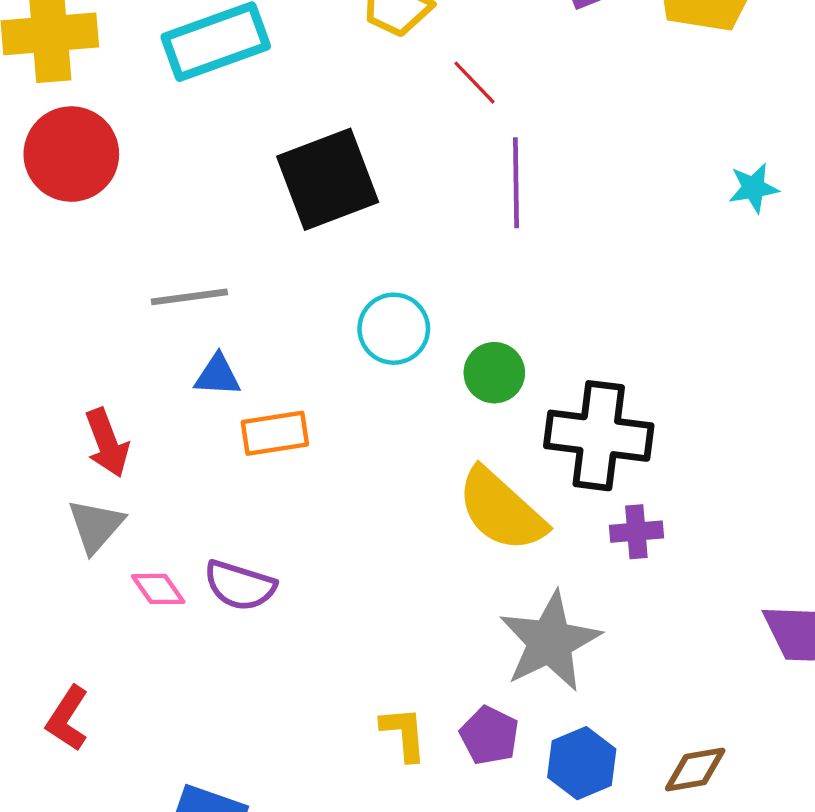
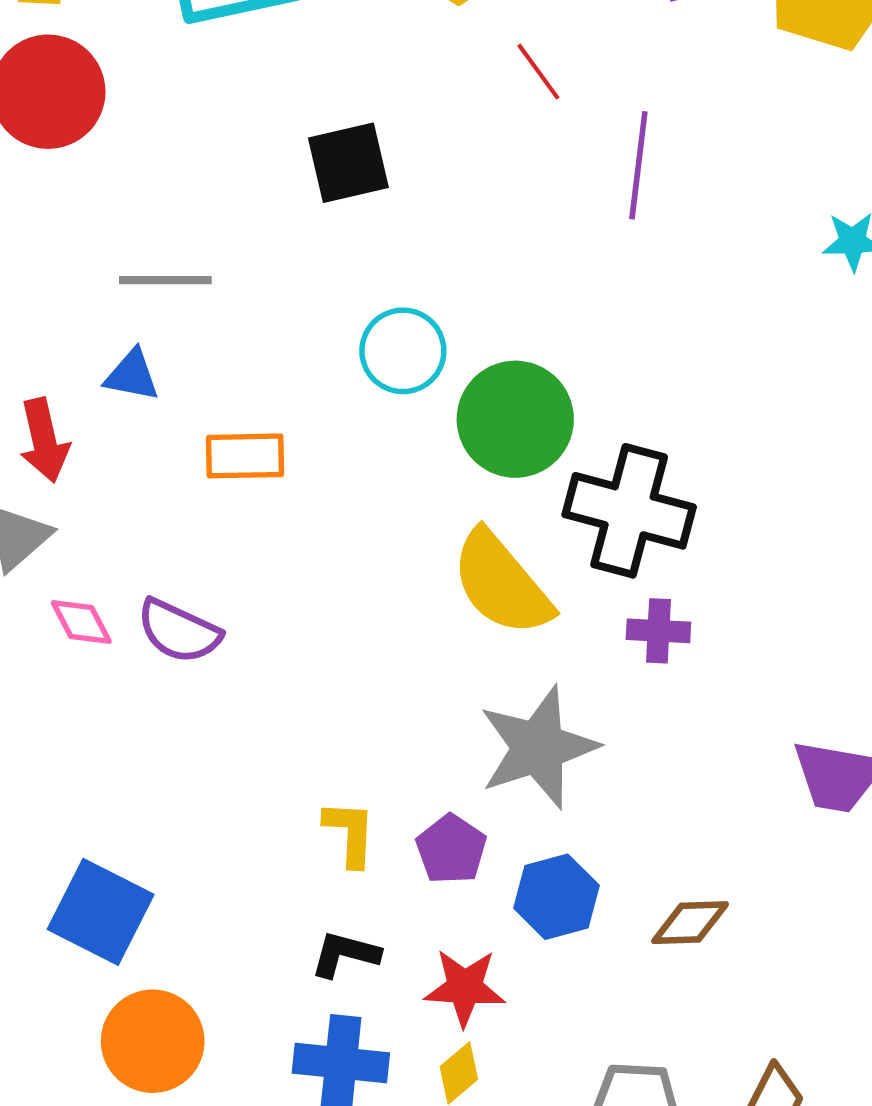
black square: (328, 179) -> (348, 163), size x0.7
purple line: (516, 183) -> (638, 165), moved
green circle: (494, 373) -> (515, 419), size x1.6
blue triangle: (218, 375) -> (132, 375), moved

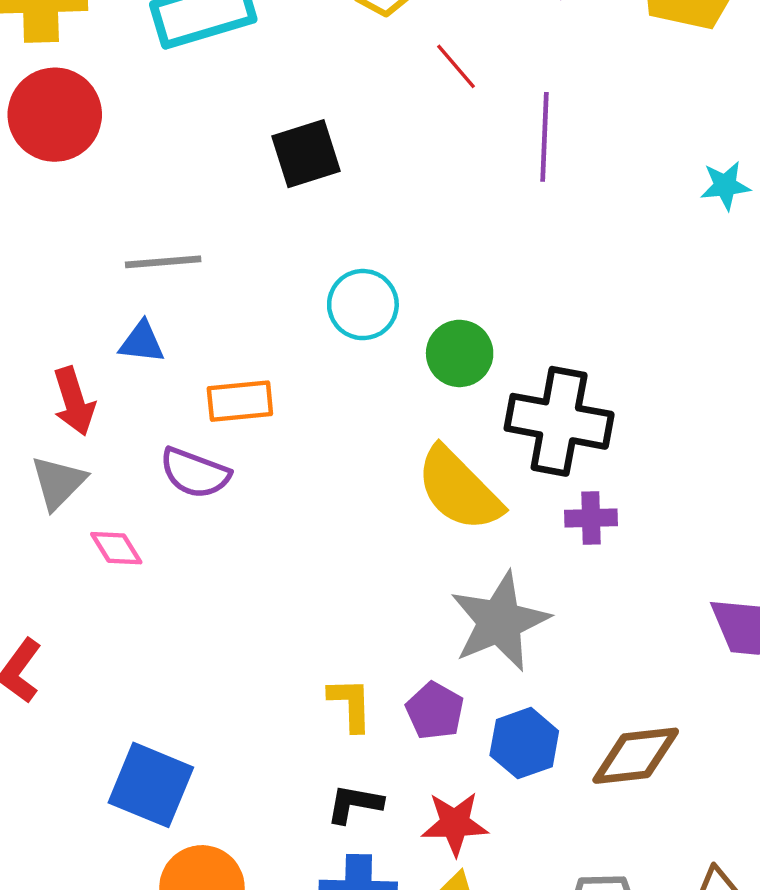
green circle: (515, 419) -> (460, 353), size x0.7
purple semicircle: (179, 631) -> (195, 473), moved
brown diamond: (690, 923) -> (636, 756), size x1.4

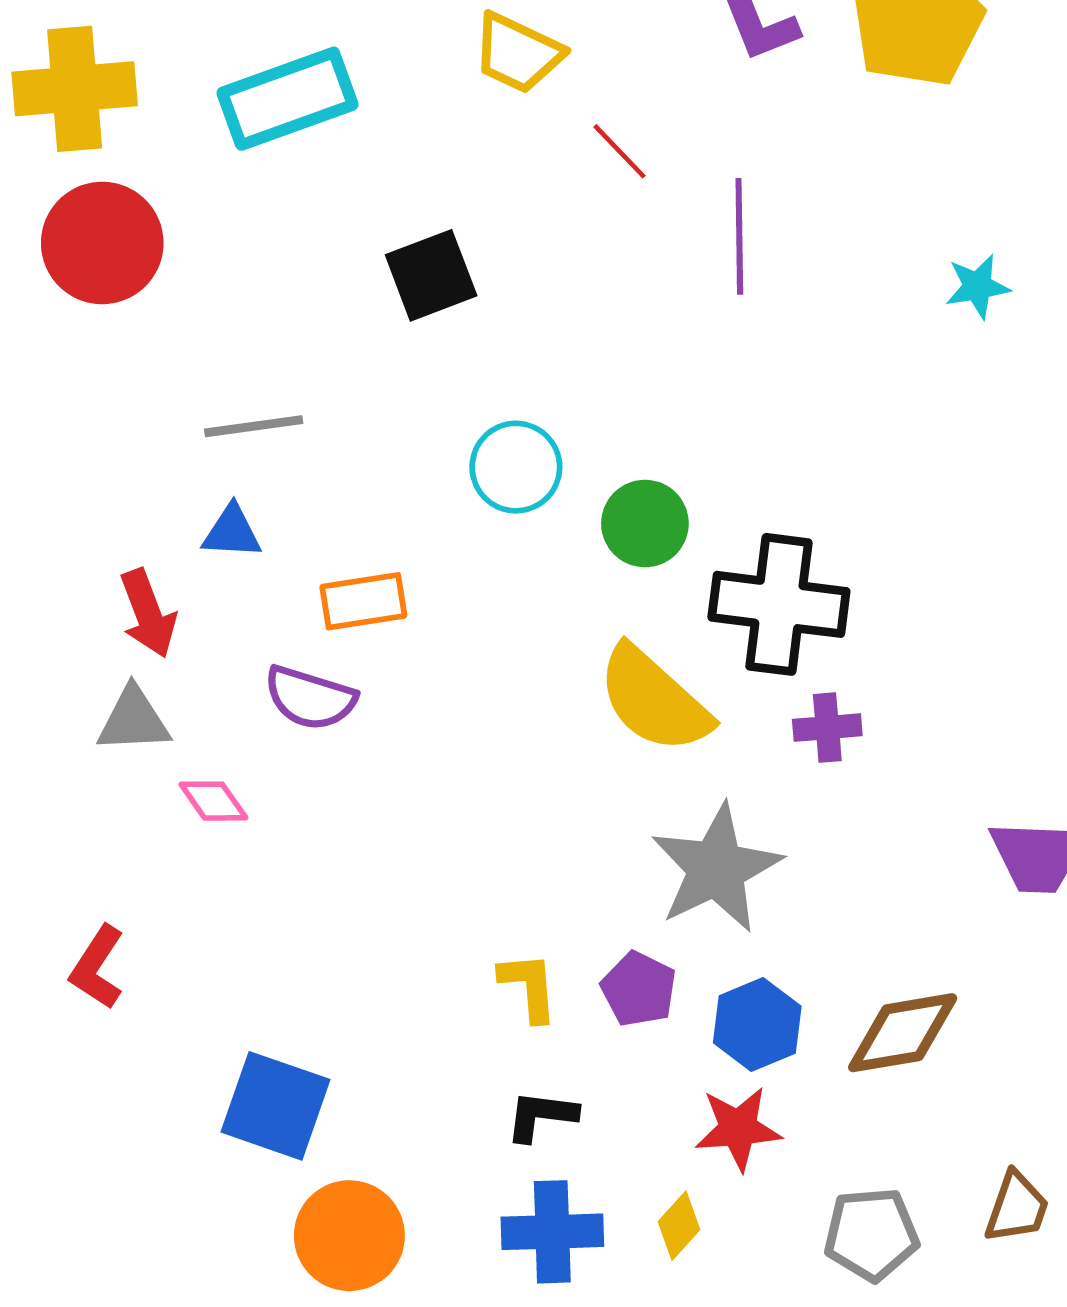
gray triangle: (58, 482) -> (134, 720), turned 46
red star: (455, 824) -> (738, 1128), moved

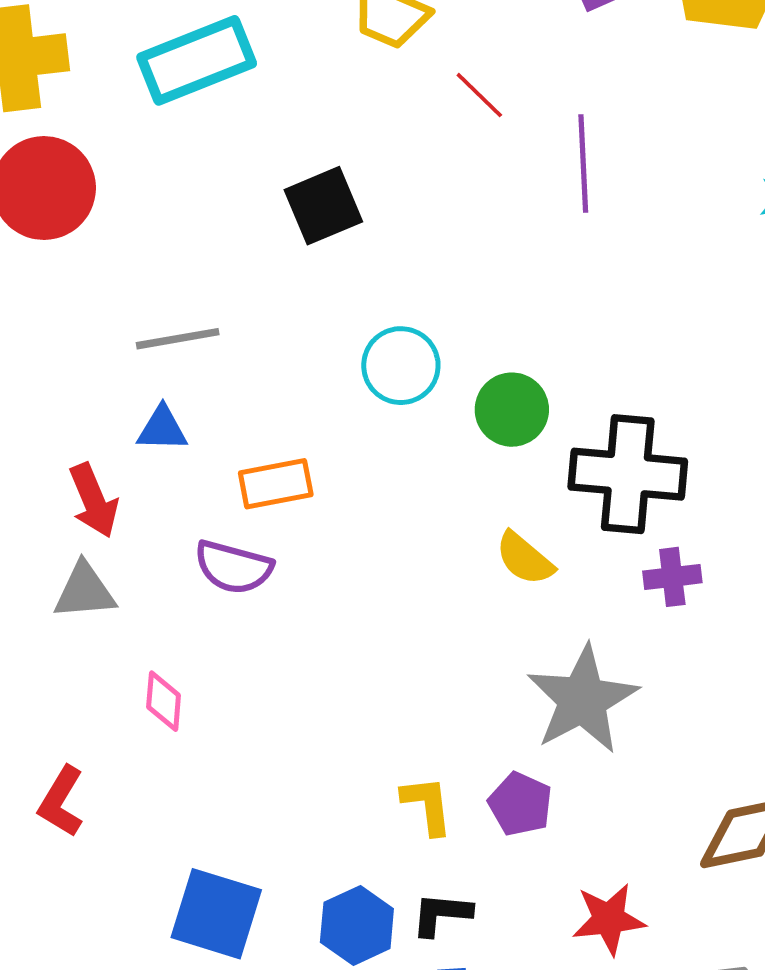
yellow semicircle: (654, 700) -> (525, 559), size x0.6
pink diamond: (213, 801) -> (164, 701), moved, turned 42
blue hexagon: (757, 1024) -> (357, 925), moved

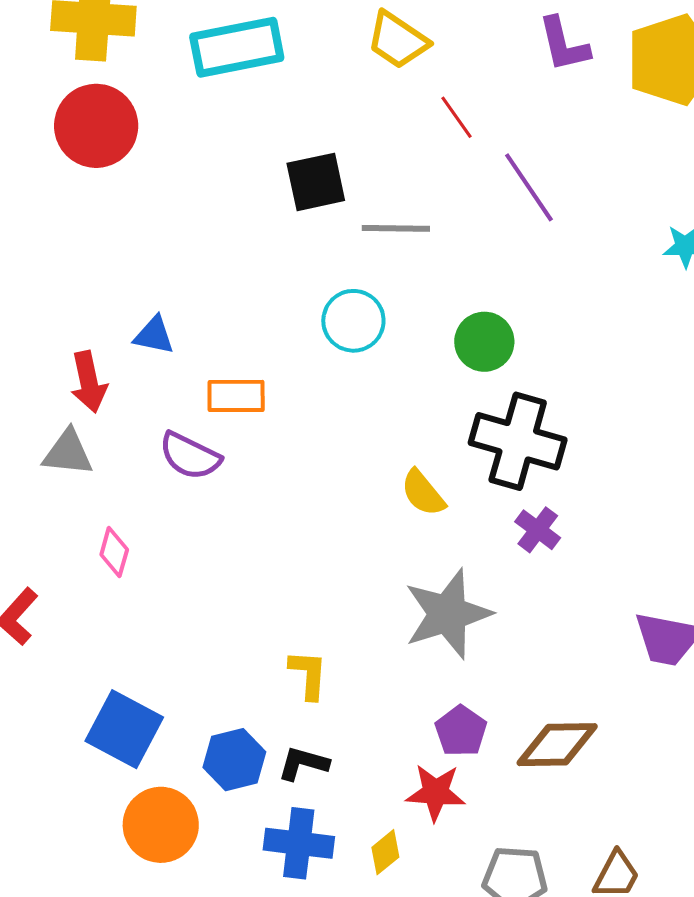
purple line: (583, 164) -> (529, 187), turned -42
gray line: (178, 339) -> (396, 228), moved
green circle: (512, 410) -> (484, 342), moved
purple cross: (672, 577) -> (538, 530), turned 33
purple pentagon: (520, 804) -> (461, 731), moved

